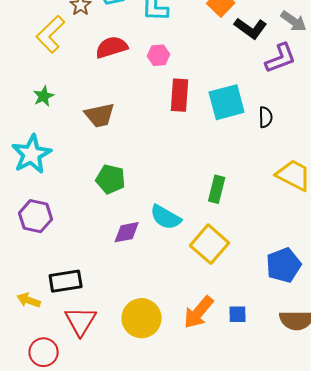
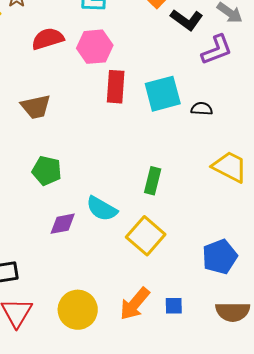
pink hexagon: (159, 55) -> (95, 47), size x1.6
black semicircle: (266, 117) -> (202, 109), turned -85

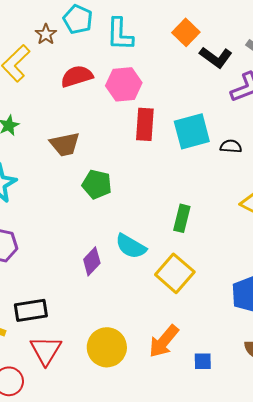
green pentagon: (47, 171) -> (97, 184), moved
purple diamond: (63, 224) -> (92, 261), turned -36
blue square: (174, 306) -> (203, 361), moved

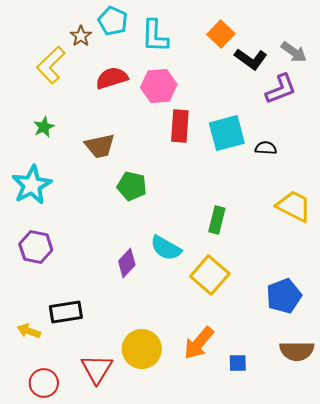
red triangle: (46, 350) -> (97, 369), moved

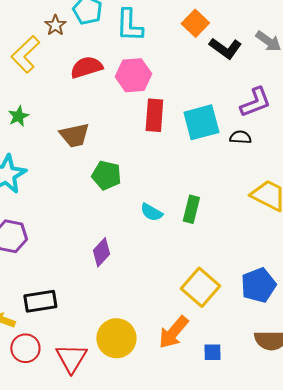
purple L-shape: (281, 89) -> (255, 102), moved
cyan semicircle: (166, 248) -> (151, 212), moved, size x0.7
yellow square: (210, 275) -> (200, 287), moved
red circle: (44, 383) -> (25, 348), moved

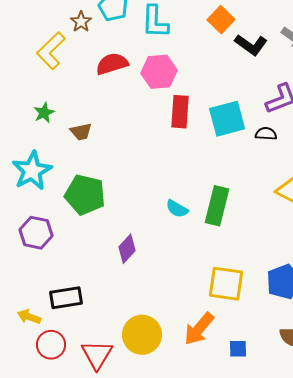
brown trapezoid: (74, 135) -> (81, 132), moved, size x0.7
green pentagon: (106, 175) -> (85, 195), moved, size x1.4
green rectangle: (191, 209) -> (217, 206), size x1.4
yellow square: (200, 287) -> (226, 284), turned -33

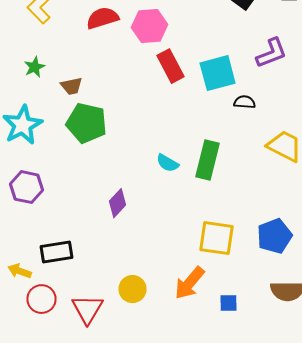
red rectangle: (180, 112) -> (170, 66), turned -32
black semicircle: (266, 134) -> (244, 102), moved
green pentagon: (85, 195) -> (86, 123), moved
yellow circle: (142, 335) -> (132, 289), size x0.7

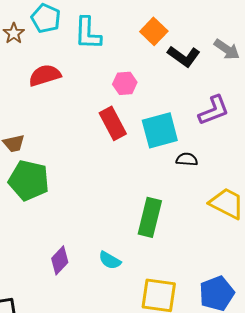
pink hexagon: (150, 26) -> (125, 83), moved, size x0.7
cyan semicircle: (168, 163) -> (110, 260), moved

